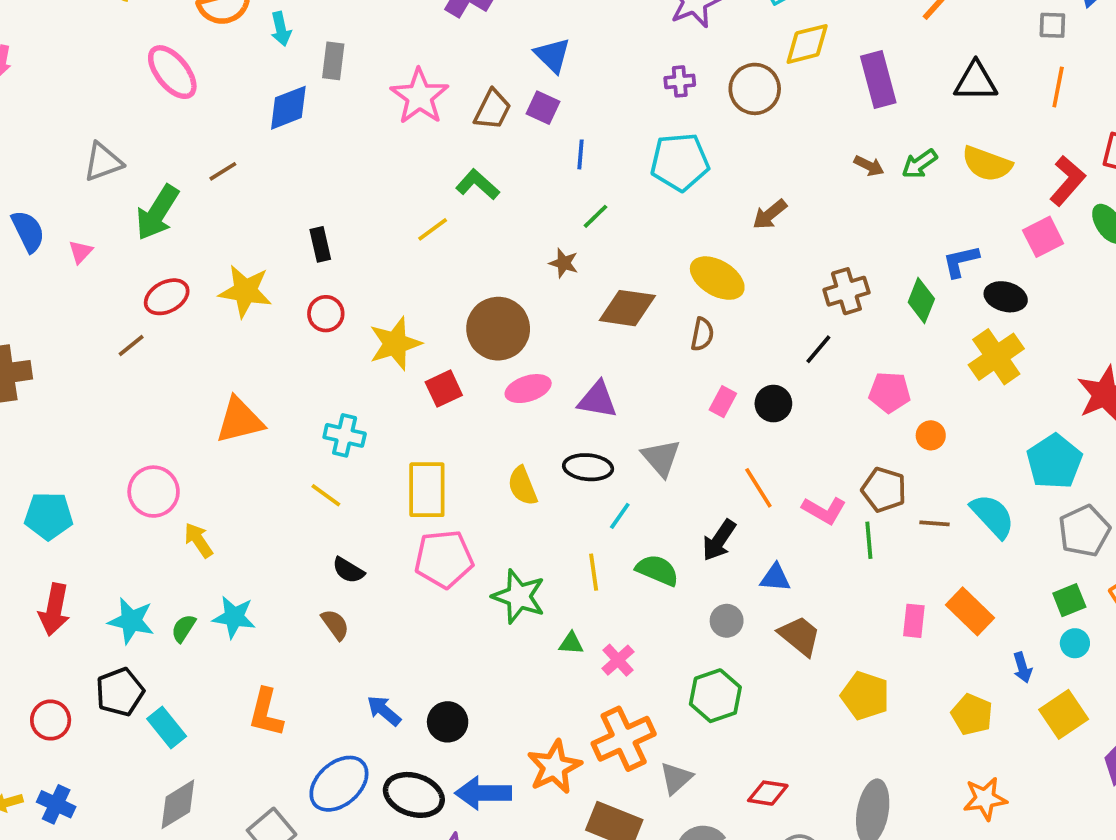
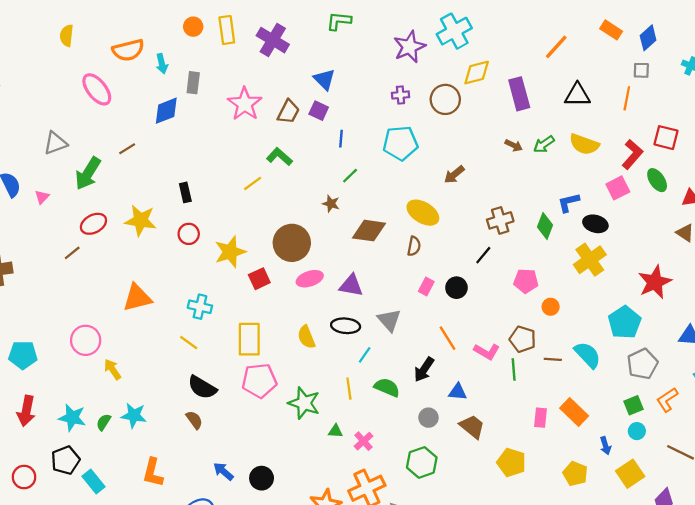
gray square: (1052, 25) -> (641, 70), moved
black semicircle: (348, 570) -> (202, 387), size x1.5

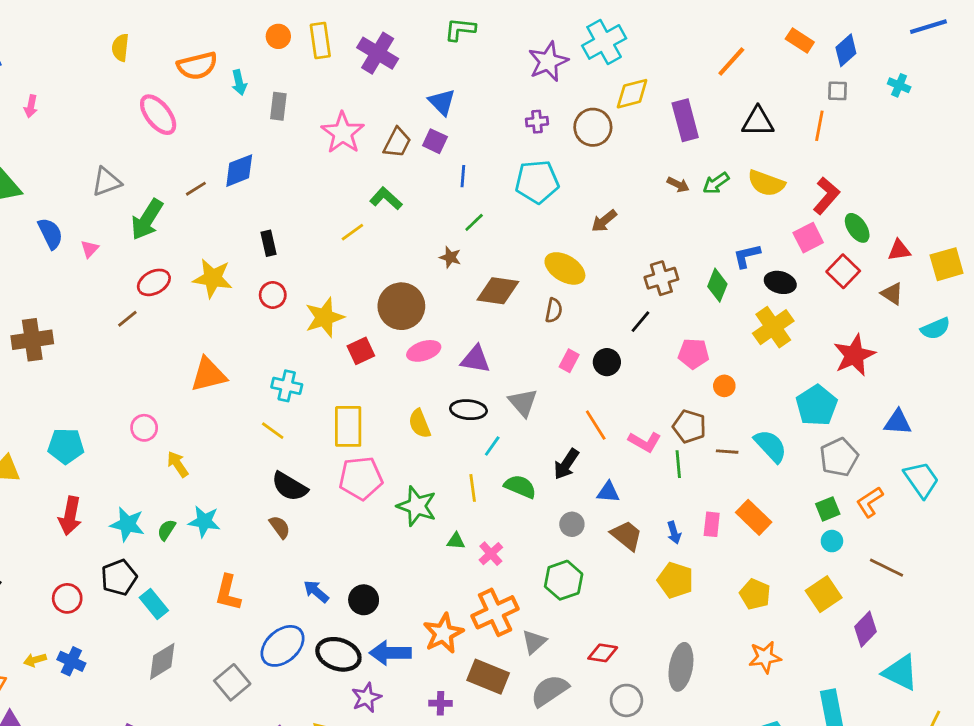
blue diamond: (166, 111) -> (239, 171), moved
red square: (666, 138) -> (843, 271), moved, turned 30
pink circle: (86, 340) -> (144, 428), size x0.7
blue arrow: (605, 446) -> (674, 533), moved

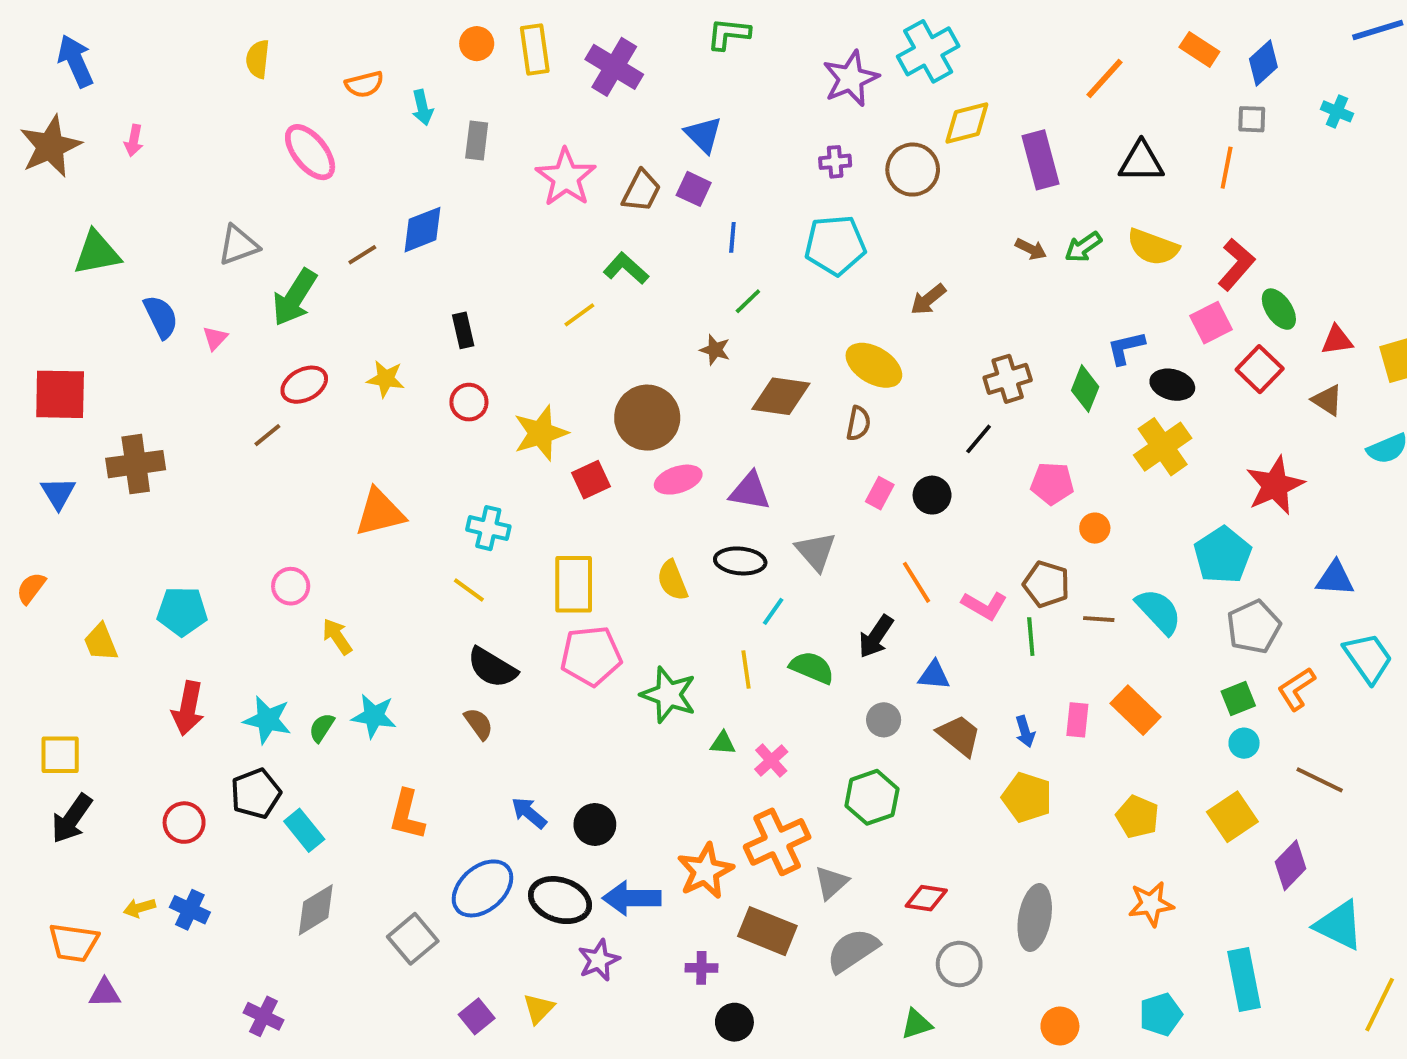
orange semicircle: (197, 66) -> (364, 84), size x0.7
yellow star: (213, 278) -> (386, 379), size x0.7

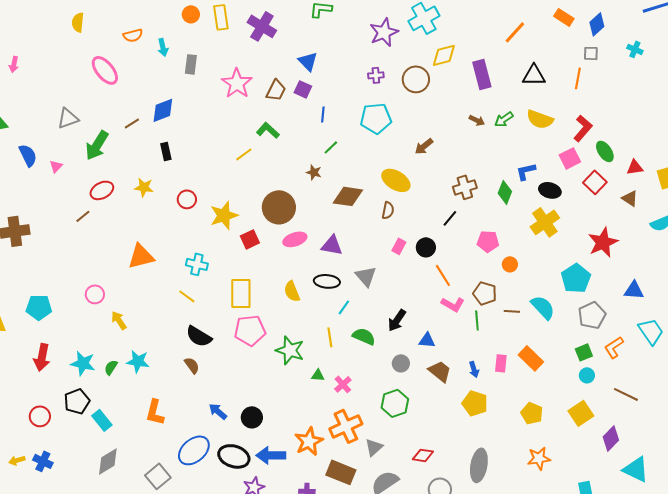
black rectangle: (463, 330) -> (166, 151), moved
orange line: (917, 582) -> (443, 275), moved

